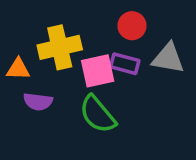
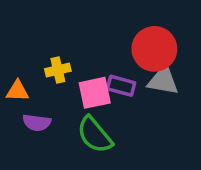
red circle: (132, 26) -> (154, 49), moved, size x1.6
yellow cross: (60, 47) -> (58, 70), size x0.6

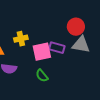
red circle: (154, 49) -> (76, 27), size x0.7
green semicircle: (95, 135) -> (42, 76), size x0.6

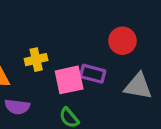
gray triangle: (81, 45) -> (138, 86), moved

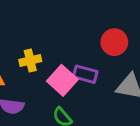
pink square: (69, 80) -> (62, 80), turned -36

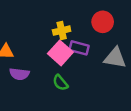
yellow cross: (30, 60) -> (62, 31), moved

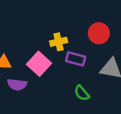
pink square: (60, 53) -> (39, 64), moved
green semicircle: (60, 83) -> (82, 93), moved

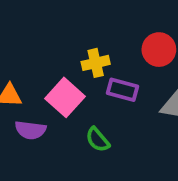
green semicircle: (82, 93) -> (98, 140), moved

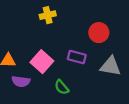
yellow cross: (96, 63) -> (48, 15), moved

